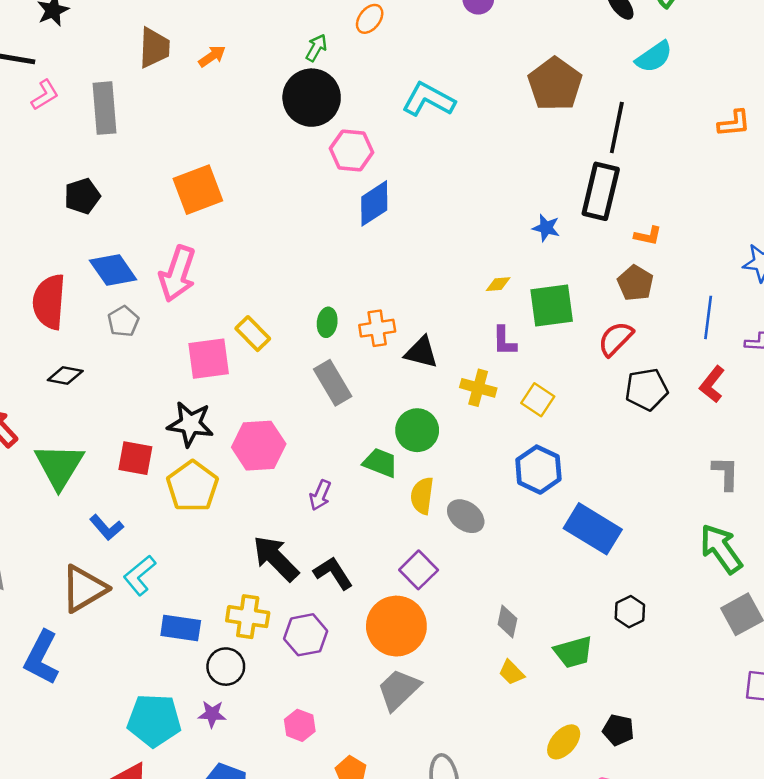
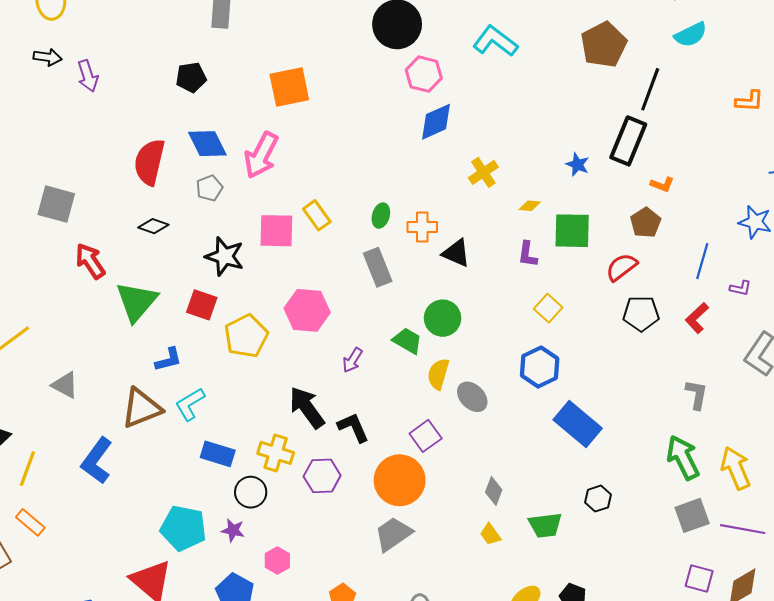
yellow cross: (478, 388) -> (483, 172), moved, turned 32
black star: (190, 424) -> (225, 256), moved
blue L-shape: (107, 527) -> (168, 360), turned -72
pink hexagon: (300, 725) -> (277, 560), moved

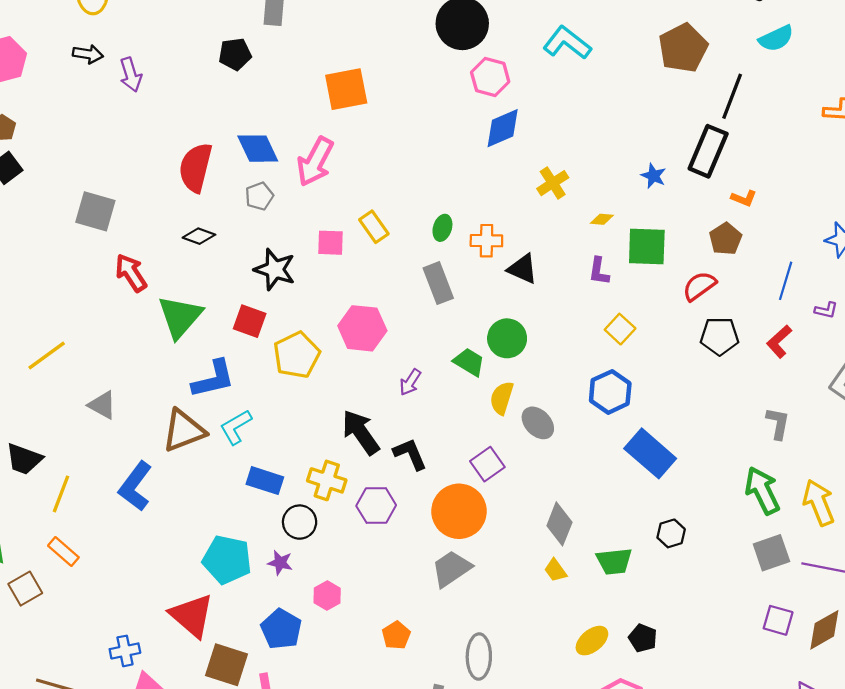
black pentagon: (191, 77) -> (235, 54), moved
pink square: (276, 231) -> (330, 243), size x0.7
blue L-shape: (168, 360) -> (213, 379), size x1.5
gray diamond: (494, 491) -> (559, 524), size x1.4

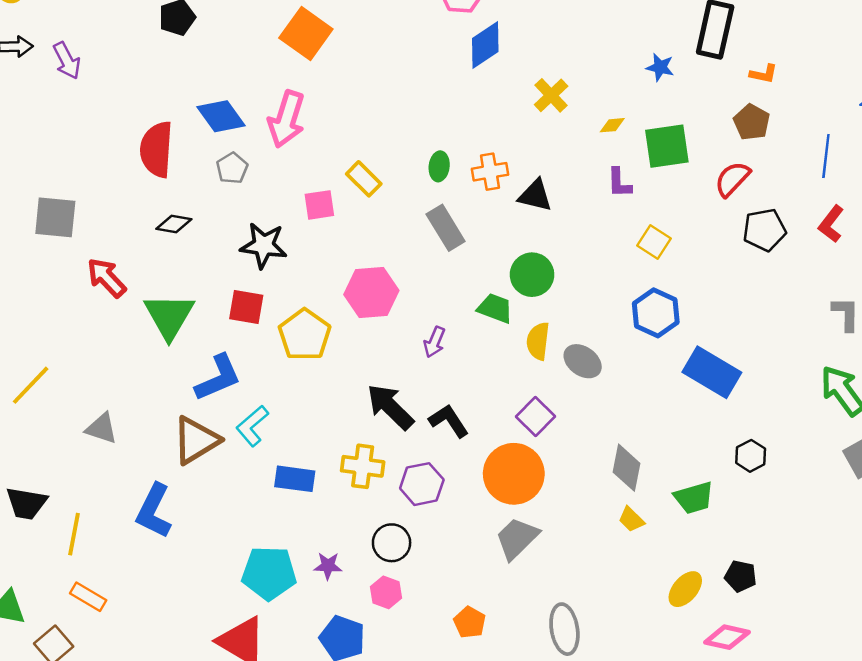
orange square: (346, 89) -> (306, 33), turned -33
black circle: (300, 522) -> (392, 543), moved

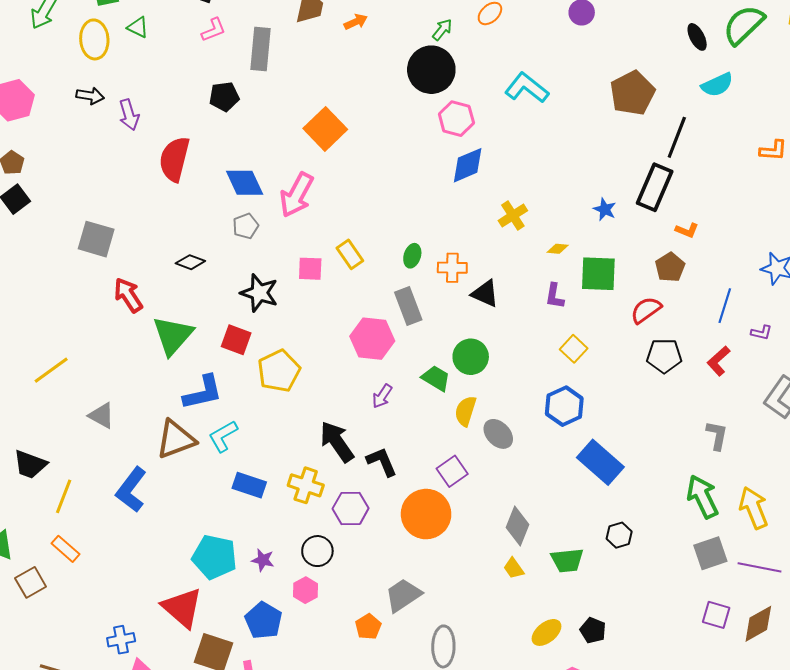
red semicircle: (157, 149) -> (174, 159), moved
pink hexagon: (371, 293) -> (372, 339), moved
gray trapezoid: (517, 538) -> (403, 595), moved

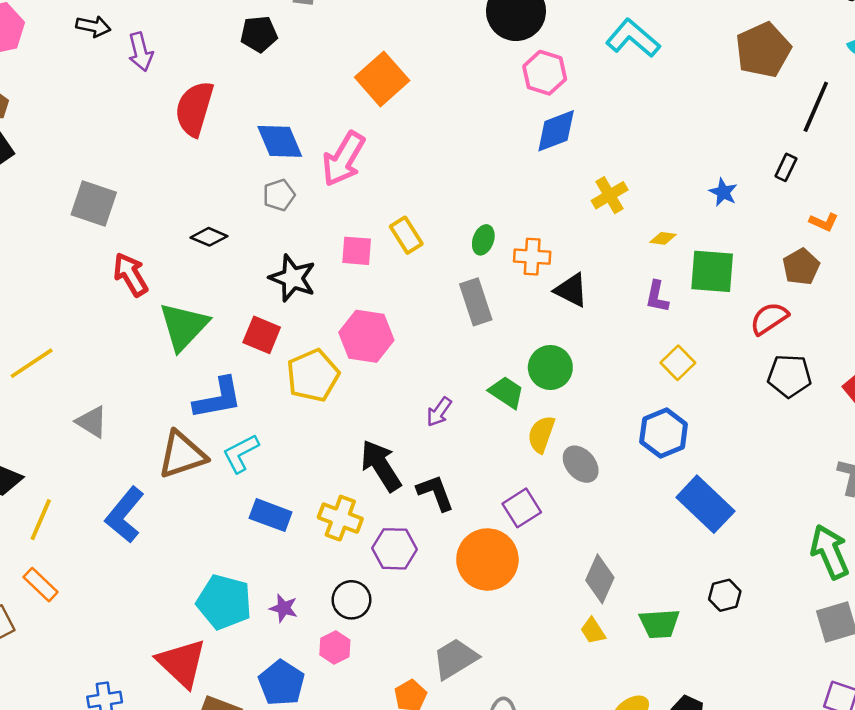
black rectangle: (655, 187) -> (786, 167), size x0.5
pink hexagon: (372, 339) -> (366, 336), moved

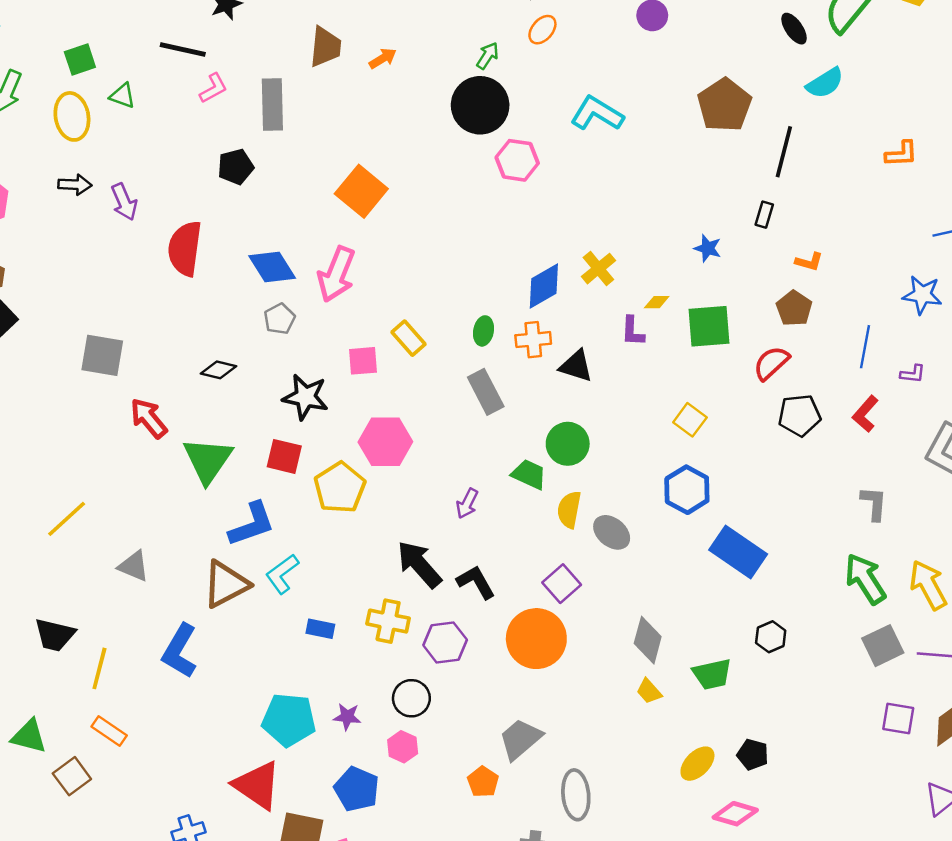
blue diamond: (556, 131) -> (544, 286), moved
purple L-shape: (657, 297) -> (633, 331), moved
blue rectangle: (271, 515) -> (320, 629), size x0.7

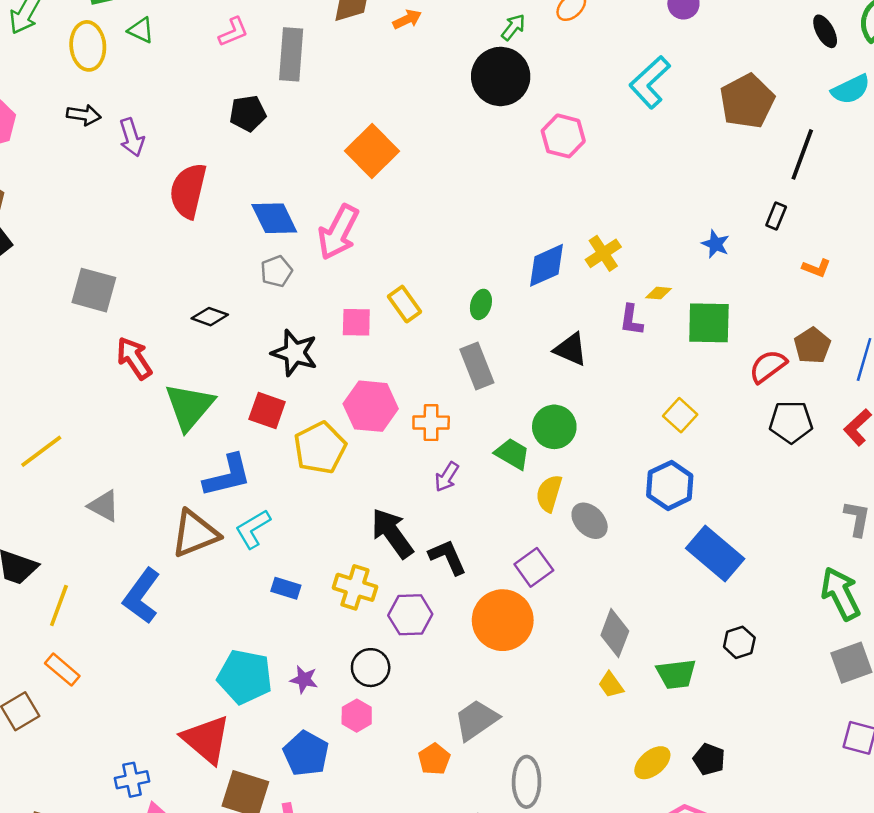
cyan L-shape: (597, 114) -> (650, 82), moved, turned -80
pink hexagon: (517, 160) -> (563, 136), moved
brown pentagon: (794, 308) -> (812, 346), moved
orange cross: (533, 340) -> (431, 423), moved

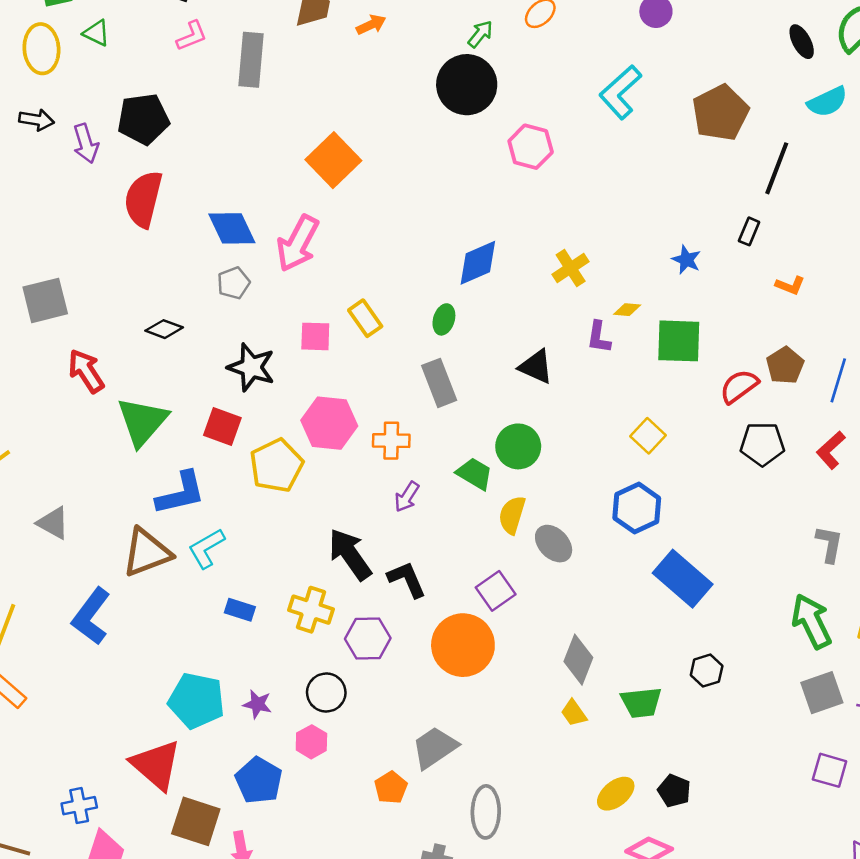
black pentagon: (248, 113) -> (143, 119), moved, size x1.4
blue diamond: (546, 265) -> (478, 263), moved
gray square: (94, 290) -> (45, 300), turned -30

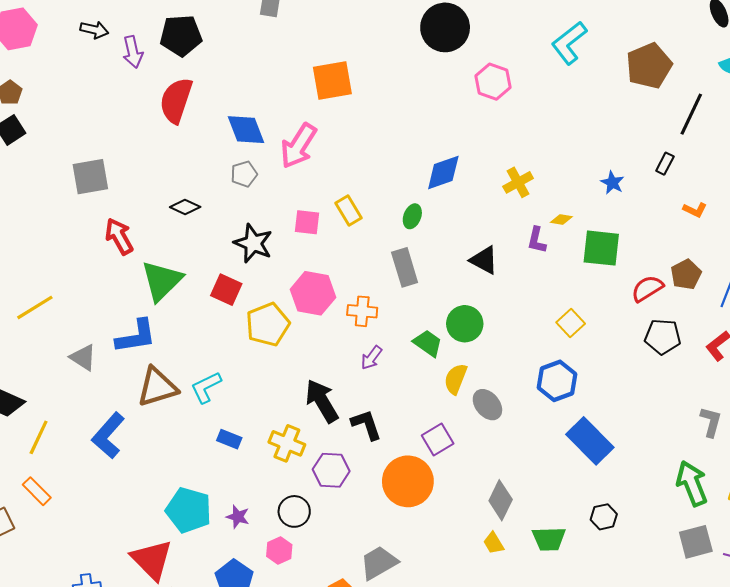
orange square: (333, 160) -> (332, 80), turned 30
blue L-shape: (181, 493) -> (136, 336), moved

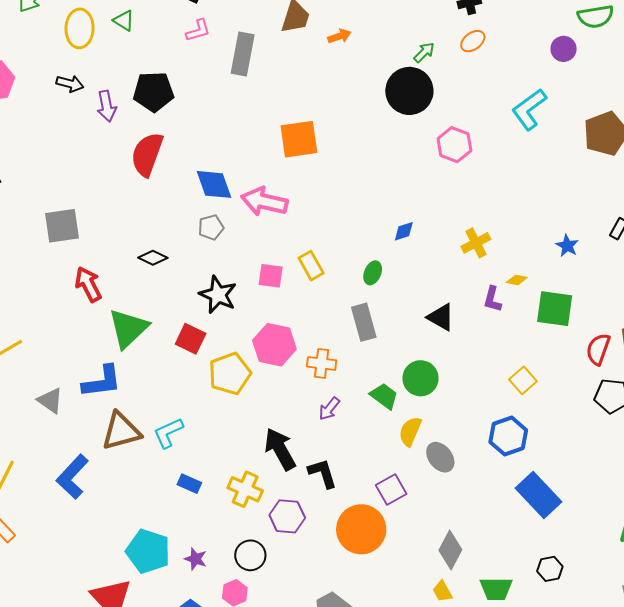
pink arrow: (298, 146) -> (264, 202), turned 69
blue diamond: (443, 172) -> (404, 231), size x0.6
red semicircle: (647, 289) -> (598, 349), turned -40

